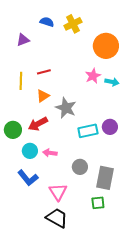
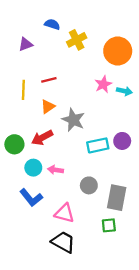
yellow cross: (73, 24) -> (77, 40), moved
pink triangle: (58, 192) -> (64, 213), turned -42

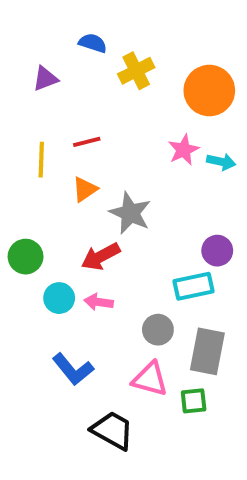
red arrow: (42, 138) -> (101, 257), moved
cyan rectangle: (98, 145) -> (194, 286), moved
blue L-shape: (31, 198) -> (73, 369), moved
pink triangle: (64, 213) -> (150, 379), moved

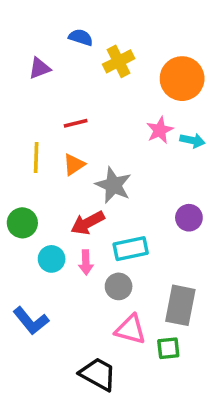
yellow line: (41, 160) -> (36, 158), moved
cyan rectangle: (194, 286) -> (131, 249), moved
pink arrow: (99, 302) -> (86, 262), turned -100
gray circle: (158, 330) -> (119, 286), moved
blue L-shape: (73, 369) -> (31, 321), moved

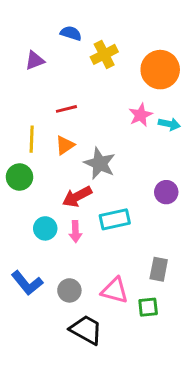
green circle: (22, 223) -> (19, 177), moved
gray circle: (119, 286) -> (69, 290), moved
gray rectangle: (180, 305) -> (159, 269), size x0.7

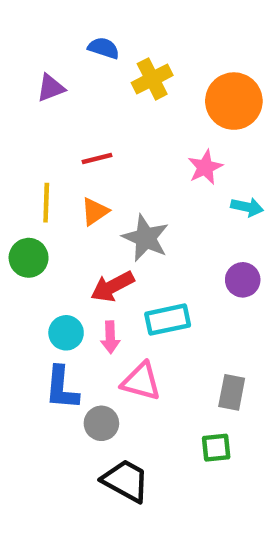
cyan arrow: (169, 124) -> (247, 207), moved
blue L-shape: (27, 283) -> (62, 388), moved, turned 44
pink triangle: (115, 290) -> (141, 381), moved

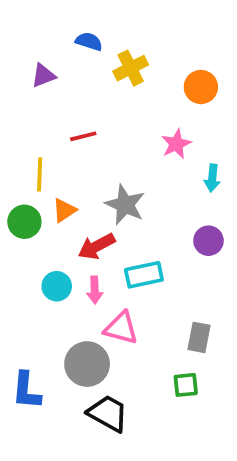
orange circle: (234, 101) -> (201, 87), size x0.7
cyan arrow: (247, 207) -> (212, 178), turned 84
orange triangle: (95, 211) -> (64, 210), moved
blue L-shape: (62, 388) -> (26, 391), moved
gray circle: (101, 423) -> (87, 364), size x1.5

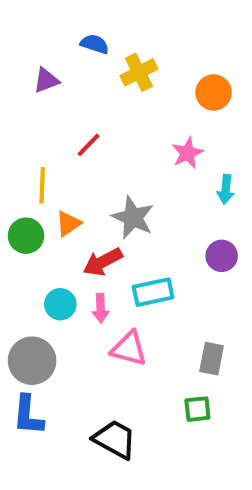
red line: (83, 136) -> (89, 145), turned -32
gray circle: (87, 364) -> (32, 361), moved

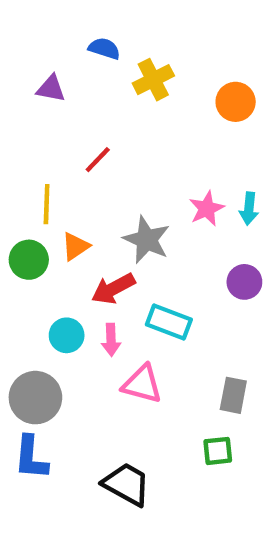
purple triangle: (46, 80) -> (51, 88), turned 32
pink star: (187, 153) -> (207, 209), moved
cyan rectangle: (153, 292) -> (169, 322), turned 33

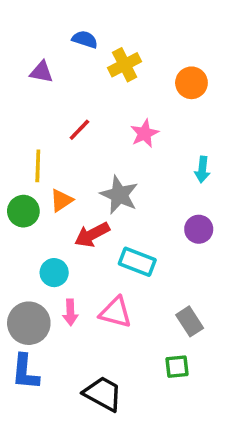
pink star: (207, 209) -> (144, 133), moved
pink arrow: (111, 340) -> (70, 312), moved
gray rectangle: (233, 395) -> (190, 321), turned -44

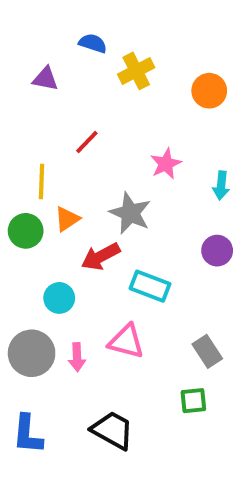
pink star: (144, 133) -> (166, 164), moved
pink arrow: (70, 312) -> (77, 357), moved
blue L-shape: (25, 372) -> (28, 434), moved

